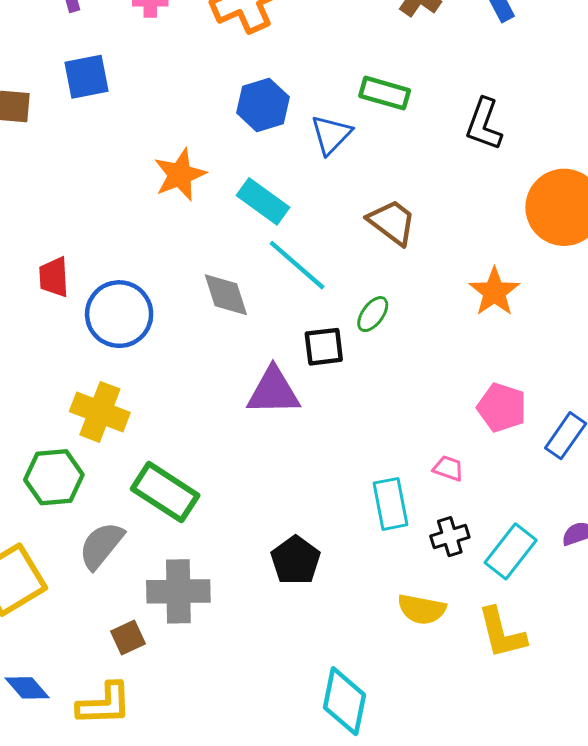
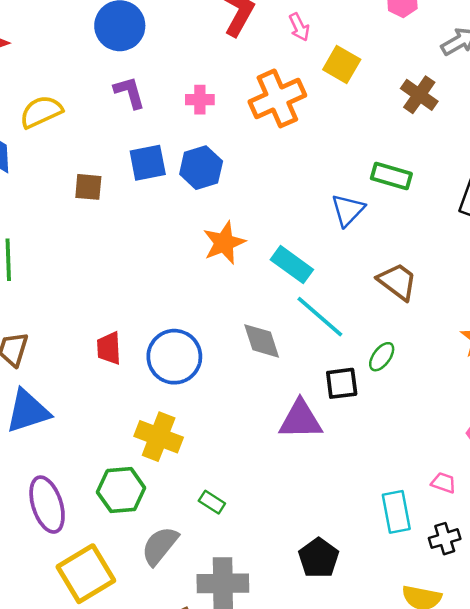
blue hexagon: (263, 105) -> (201, 168), moved
red trapezoid: (54, 277) -> (109, 348), moved
green rectangle: (165, 492) -> (212, 502), size x0.5

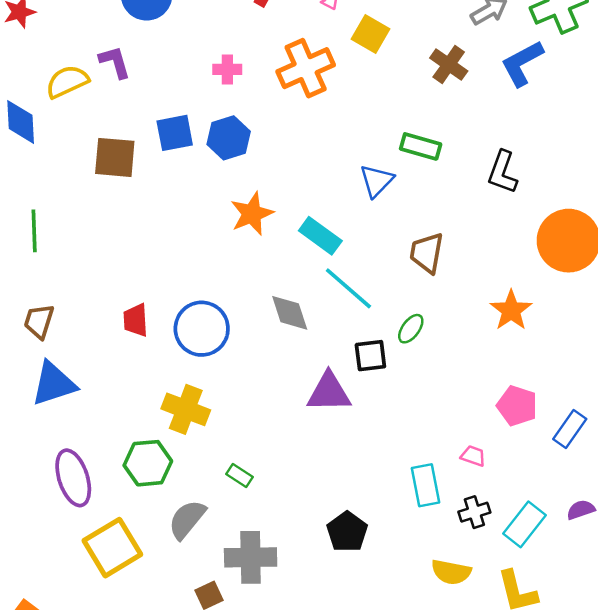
purple L-shape: (130, 92) -> (115, 62), moved
brown square: (88, 187) -> (115, 157), size x1.5
brown trapezoid: (397, 282) -> (427, 253), turned -117

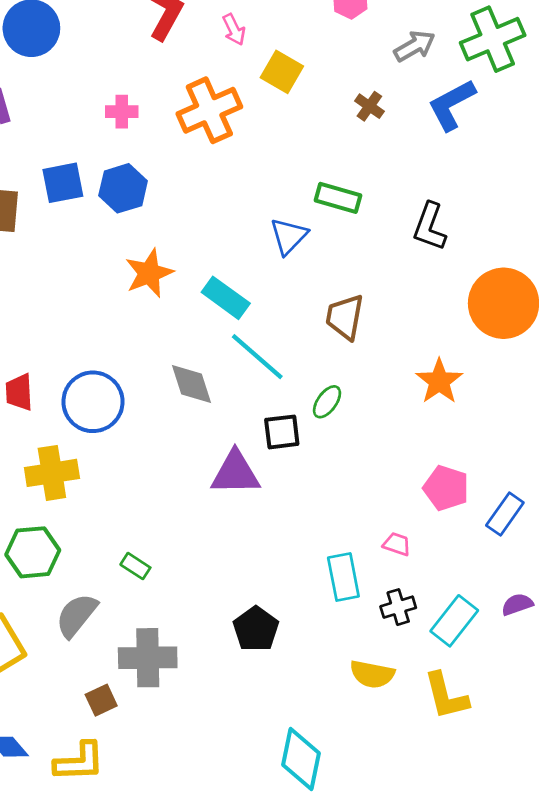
brown cross: (449, 65) -> (369, 106), size x0.7
yellow cross: (186, 409) -> (52, 473), moved, turned -30

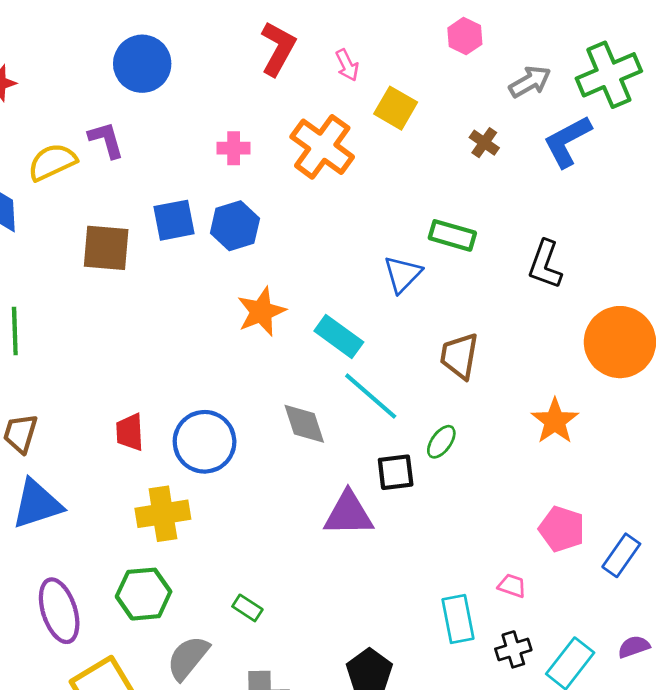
orange cross: (209, 110) -> (322, 147), turned -30

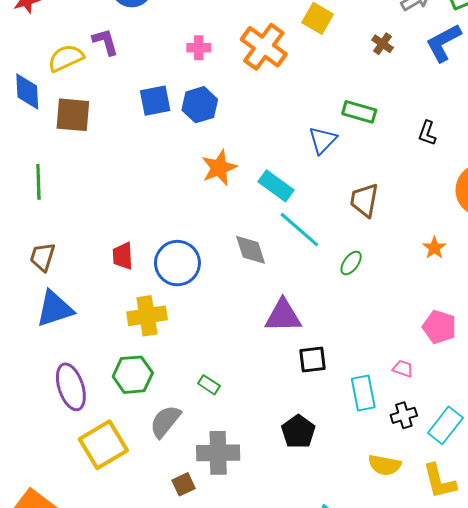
brown square: (106, 248) -> (73, 115), moved
black L-shape: (545, 265) -> (427, 133), size x0.7
orange star: (555, 421) -> (434, 248), size x0.7
black square: (396, 472) -> (312, 359), moved

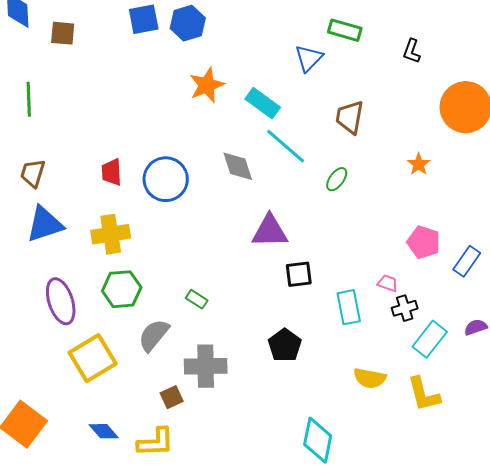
brown square: (73, 115) -> (63, 33), size x0.7
yellow cross: (147, 316) -> (111, 234), moved
black cross: (404, 415) -> (405, 308), moved

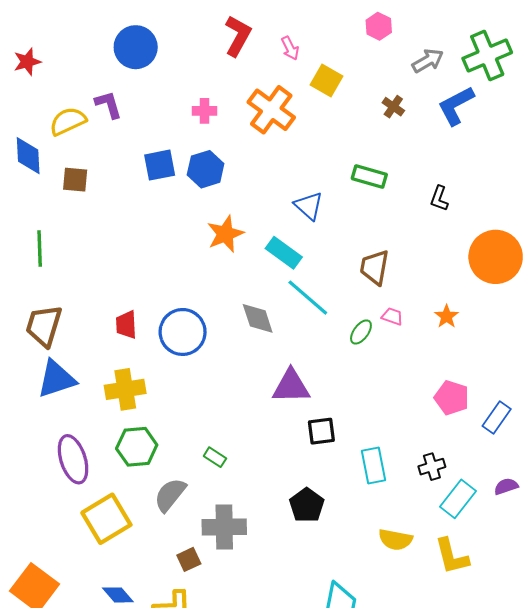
blue triangle: (309, 58) -> (309, 206), moved, turned -32
brown trapezoid: (33, 173) -> (44, 326), size x1.4
pink trapezoid: (388, 283) -> (392, 316), moved

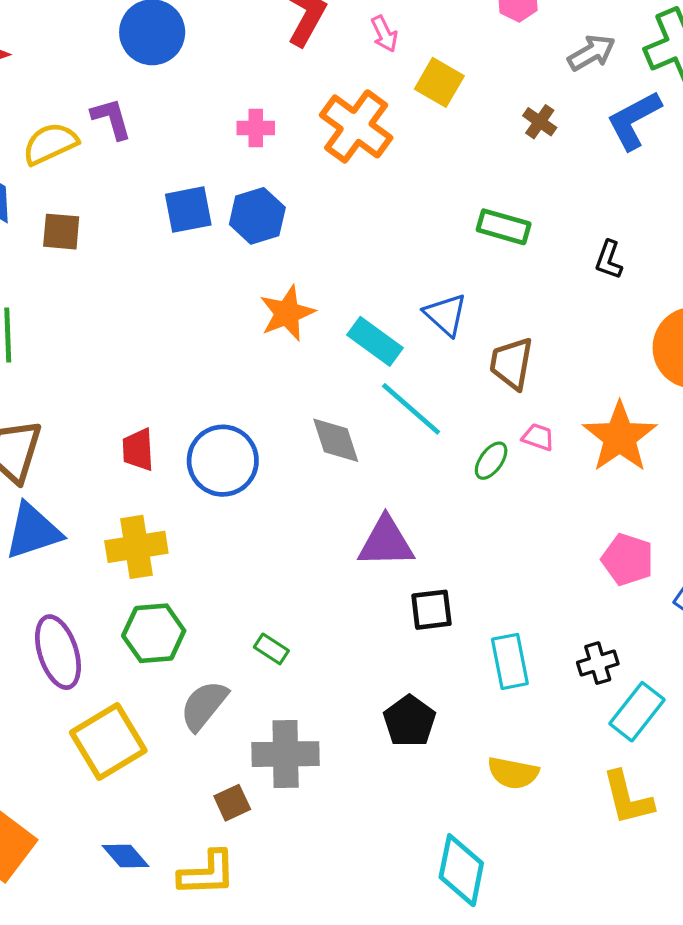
blue triangle: (309, 206) -> (446, 315), moved
orange star: (447, 316) -> (620, 437), size x2.0
yellow semicircle: (395, 540) -> (513, 773), moved

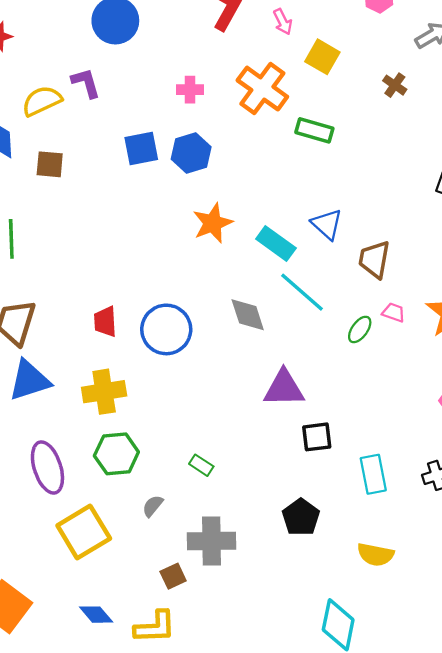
green rectangle: (504, 227) -> (314, 130), moved
gray semicircle: (204, 705) -> (153, 506), size x0.6

